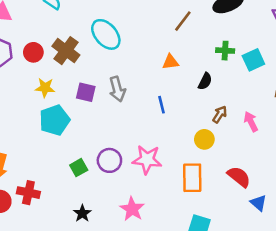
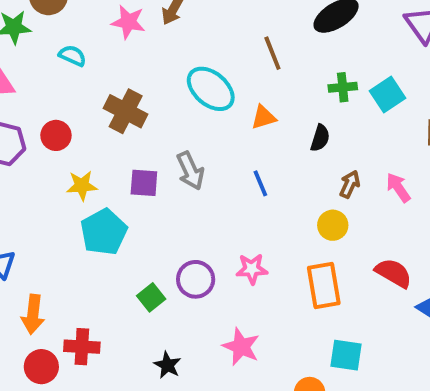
brown line: (183, 21) -> (272, 53), turned -50
cyan ellipse: (106, 34) -> (211, 89), moved
brown cross: (66, 51) -> (126, 111), moved
pink star: (147, 159) -> (252, 269), size x0.7

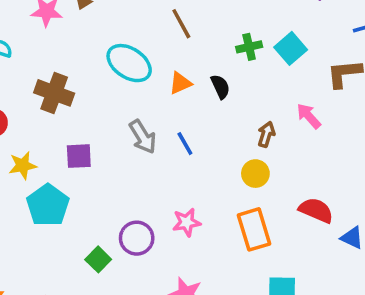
black semicircle: (320, 138) -> (220, 87), moved, turned -35
gray arrow: (190, 171) -> (143, 137), moved
pink arrow: (398, 188) -> (309, 116), moved

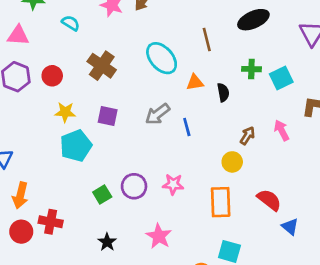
gray arrow: (143, 137) -> (158, 114), turned 70

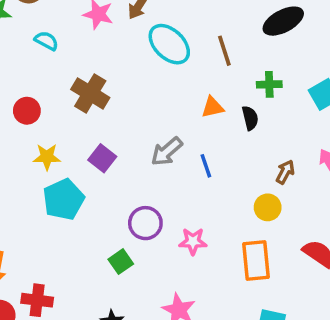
cyan ellipse: (162, 58) -> (169, 44), moved
green cross: (251, 69) -> (269, 84), moved
purple square: (108, 116) -> (102, 158), turned 30
purple circle: (134, 186) -> (145, 223), moved
green square: (102, 194) -> (121, 262), moved

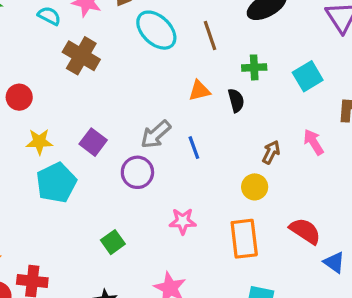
cyan semicircle: (46, 41) -> (49, 16), moved
brown cross: (90, 93) -> (81, 56), moved
purple circle: (145, 223) -> (137, 172), moved

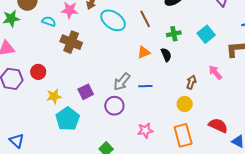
purple square: (93, 142) -> (86, 92), turned 35
blue line: (194, 148) -> (145, 86), turned -64

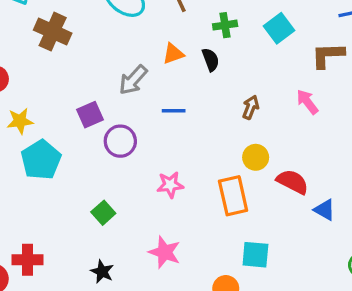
pink arrow: (215, 72) -> (307, 102), moved
gray arrow: (122, 82) -> (133, 80), moved
purple square: (86, 92) -> (90, 115), moved
yellow circle: (185, 104) -> (256, 157), moved

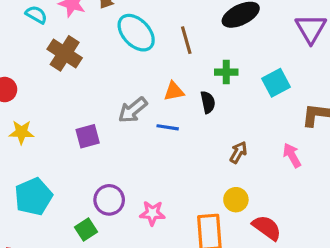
blue line: (174, 111) -> (168, 127), moved
purple circle: (120, 141) -> (109, 200), moved
cyan pentagon: (41, 160) -> (33, 197), moved

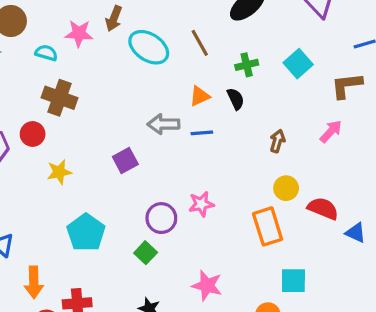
brown cross: (65, 53) -> (59, 98), moved
gray arrow: (133, 110) -> (163, 124), turned 52
pink arrow: (292, 155) -> (331, 131), turned 85
pink star: (152, 213) -> (201, 204), moved

